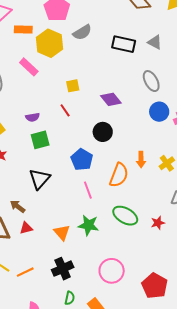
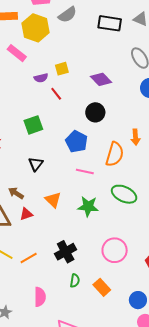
purple semicircle: (33, 117) -> (41, 78), moved
black triangle: (39, 179) -> (36, 164), size x0.7
pink line: (88, 190) -> (85, 172), turned -54
orange triangle: (62, 232) -> (53, 200), moved

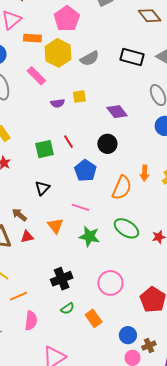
gray semicircle: (67, 15) -> (90, 58), moved
red line: (56, 94) -> (68, 142), moved
pink line: (85, 172) -> (80, 207), moved
orange line: (29, 258) -> (19, 296), moved
green semicircle: (75, 281) -> (67, 308), turned 40

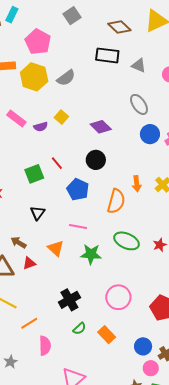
black rectangle: (132, 57) -> (107, 55), moved
pink rectangle: (36, 76) -> (16, 119), moved
yellow square: (79, 97) -> (61, 117), turned -32

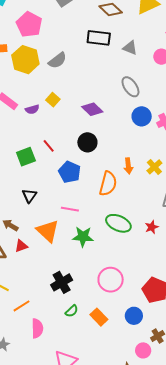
orange triangle: (56, 248) -> (48, 231), size x1.4
blue circle: (143, 346) -> (134, 316), moved

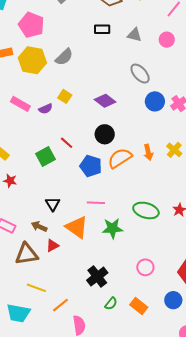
black rectangle: (99, 38) -> (102, 29), size x0.7
orange semicircle: (108, 184) -> (120, 158), moved, turned -130
black triangle: (29, 196) -> (53, 204), moved
pink circle: (111, 280) -> (145, 267), size x0.7

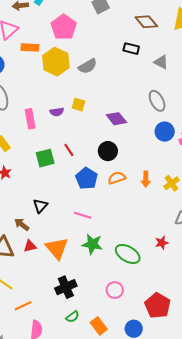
yellow square: (65, 96) -> (78, 105), turned -32
pink rectangle: (20, 104) -> (30, 119), moved, turned 36
orange semicircle: (120, 158) -> (117, 178), size x0.7
green ellipse: (146, 210) -> (128, 254), moved
orange triangle: (77, 227) -> (57, 248), moved

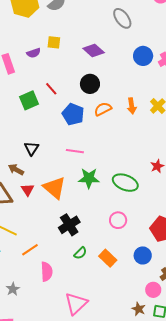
gray ellipse: (157, 101) -> (122, 18), moved
red triangle: (30, 246) -> (28, 190), turned -40

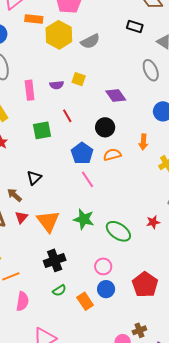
red line: (51, 89) -> (67, 116), moved
orange arrow: (132, 106) -> (143, 142), moved
pink line: (75, 151) -> (87, 179), moved, turned 36
blue circle: (143, 255) -> (106, 289), moved

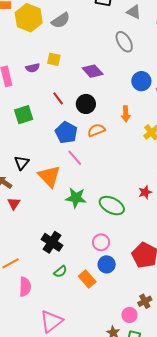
red line: (67, 116) -> (58, 98), moved
orange triangle: (48, 221) -> (49, 176), moved
black cross: (55, 260) -> (52, 242), turned -30

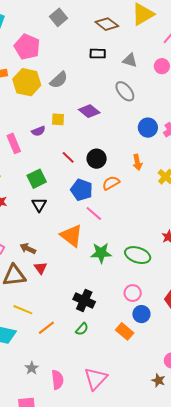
purple diamond: (93, 71) -> (89, 111), moved
black triangle: (22, 163) -> (39, 205), moved
green semicircle: (60, 271) -> (82, 329), moved
pink semicircle: (25, 287) -> (57, 380), moved

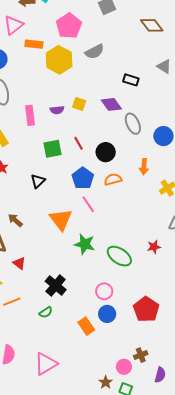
black rectangle: (98, 54) -> (131, 80), moved
gray semicircle: (59, 80) -> (95, 52), moved
gray ellipse: (125, 91) -> (133, 124), moved
green square: (37, 179) -> (53, 149), moved
red triangle: (41, 268) -> (19, 263), moved, turned -32

